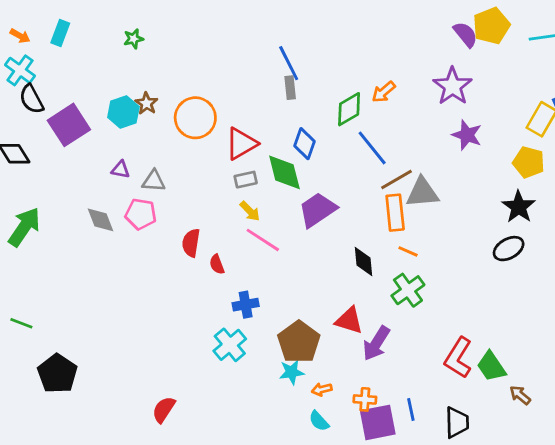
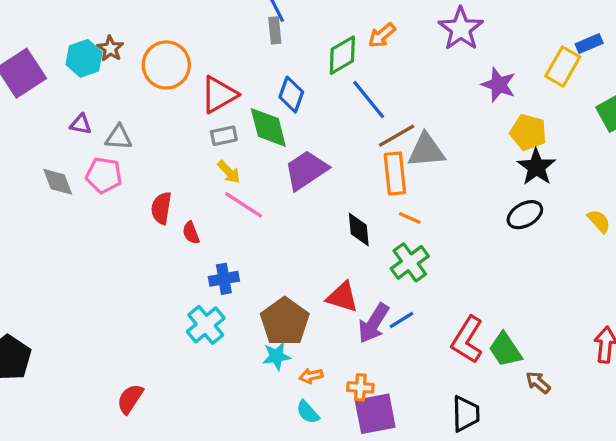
purple star: (467, 135) -> (499, 85), moved
yellow pentagon: (529, 162) -> (528, 132), moved
blue line: (411, 409) -> (402, 320), moved, turned 70

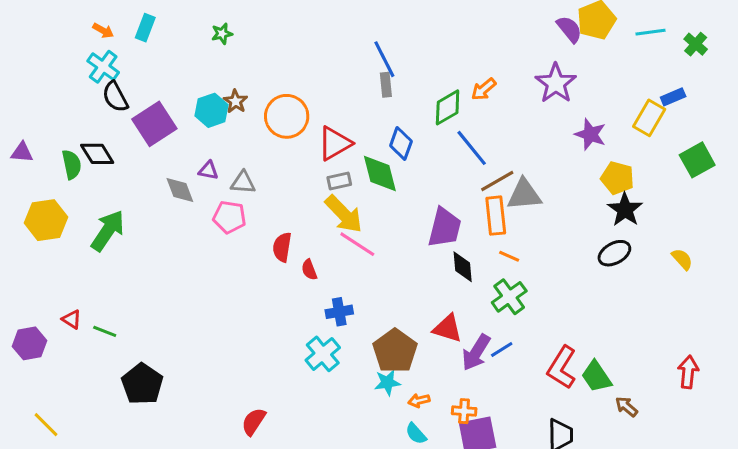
purple trapezoid: (306, 170) -> (445, 228), moved, turned 138
yellow arrow: (229, 172) -> (344, 214), size x1.8
gray diamond: (58, 182) -> (180, 190), moved

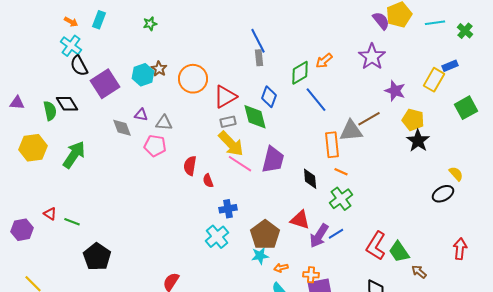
brown line: (497, 181) -> (369, 119), moved
purple trapezoid: (445, 228) -> (273, 160), moved
black ellipse: (614, 253) -> (443, 194), moved

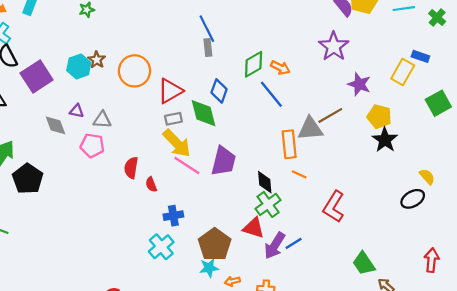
orange arrow: (324, 61) -> (280, 68), moved, turned -114
blue rectangle: (450, 66) -> (420, 56), turned 42
green cross: (341, 199) -> (268, 204), moved
red L-shape: (376, 246) -> (334, 207), moved
black pentagon: (97, 257) -> (28, 179), moved

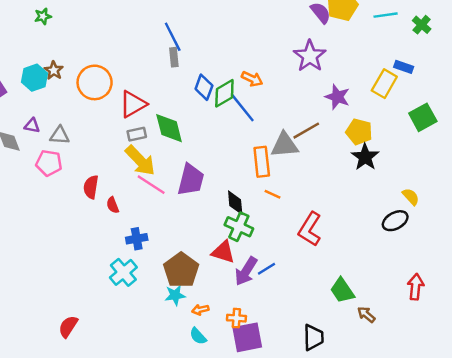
green diamond: (254, 64) -> (224, 93), moved
blue diamond: (219, 91) -> (204, 87), moved
green cross: (268, 204) -> (239, 227), turned -30

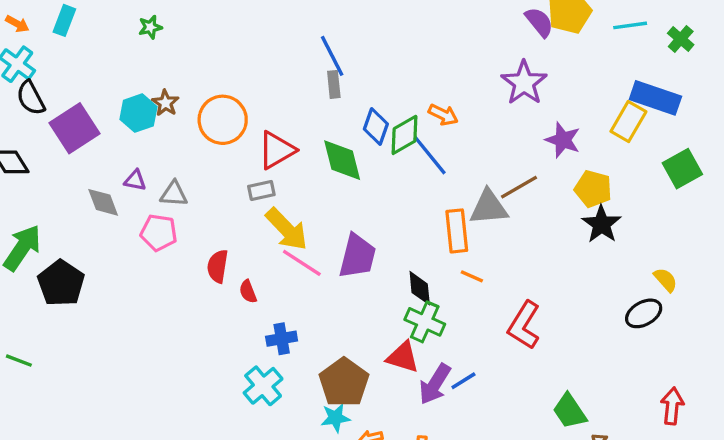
blue rectangle: (404, 67) -> (655, 98), size x1.8
green diamond: (169, 128) -> (342, 160), moved
gray rectangle: (137, 134) -> (261, 190), moved

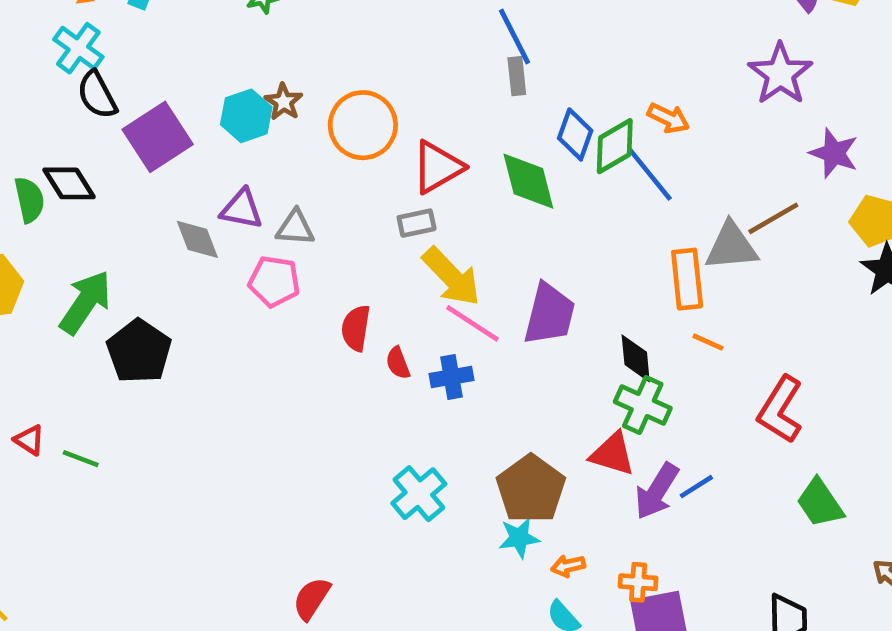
purple triangle: (135, 180) -> (242, 209), size x1.4
blue cross: (282, 339) -> (452, 377), moved
green trapezoid: (570, 411) -> (820, 503), moved

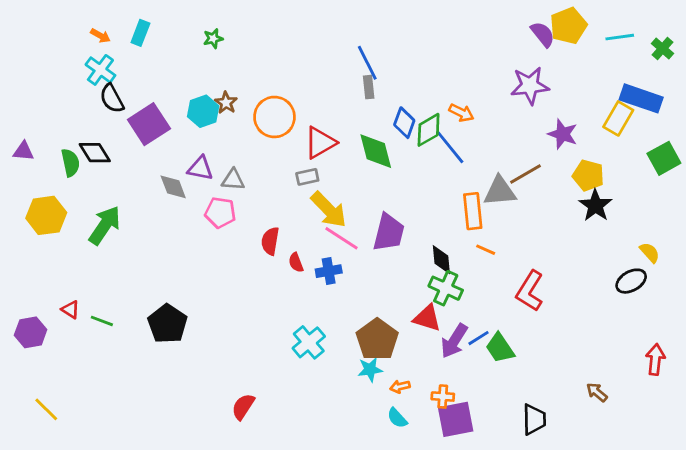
purple star: (780, 74) -> (530, 86), turned 30
black pentagon: (139, 351) -> (167, 324), moved
green trapezoid: (820, 503) -> (500, 348), moved

